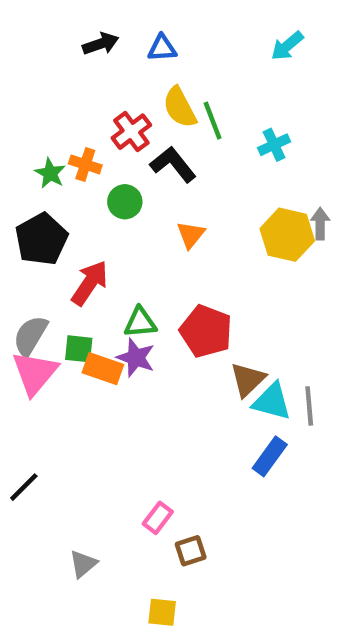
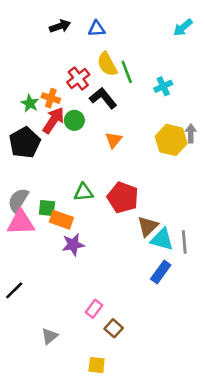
cyan arrow: (287, 46) -> (183, 27), moved
red arrow: (90, 283) -> (53, 120), moved
purple star: (136, 358) -> (73, 245), moved, turned -30
pink triangle: (35, 373) -> (21, 222), turned 48
brown square: (191, 551) -> (114, 328), turned -30

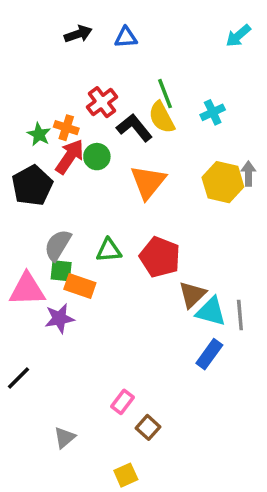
yellow semicircle: (107, 64) -> (162, 117), moved
orange triangle: (114, 140) -> (148, 182), size x1.6
gray semicircle: (18, 200) -> (58, 245), moved
purple star: (73, 245) -> (59, 318), moved
yellow square: (97, 365) -> (126, 475), turned -30

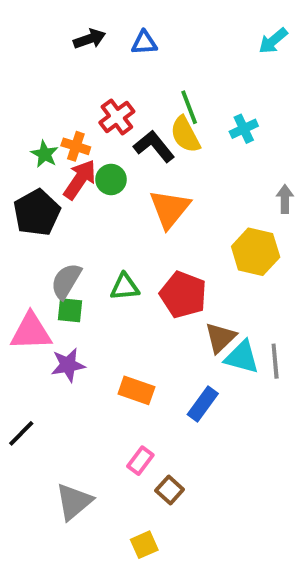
yellow hexagon: (223, 182) -> (256, 252), moved
orange rectangle: (80, 286) -> (136, 390), moved
blue rectangle: (209, 354) -> (203, 404), moved
gray triangle: (65, 438) -> (74, 502), size x1.5

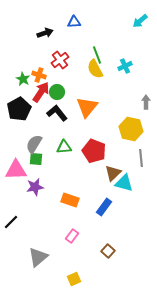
black arrow: (90, 39) -> (45, 33), moved
black L-shape: (154, 146) -> (57, 113), moved
gray line: (275, 361) -> (141, 158), moved
brown square: (170, 490) -> (108, 251), moved

